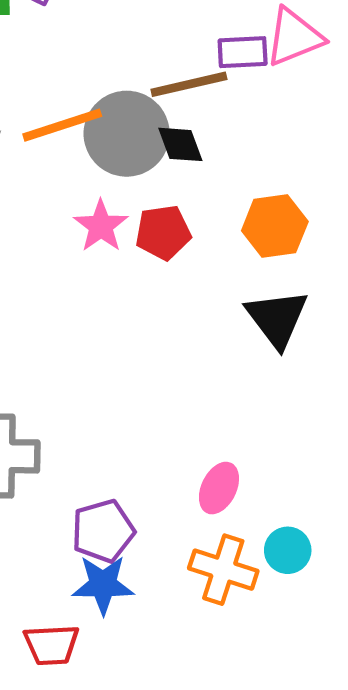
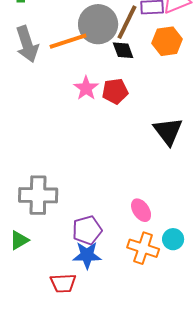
brown line: (189, 84) -> (127, 22), turned -51
gray circle: (127, 134) -> (98, 24), moved
orange hexagon: (275, 226) -> (167, 41), moved
pink ellipse: (219, 488) -> (141, 210), turned -60

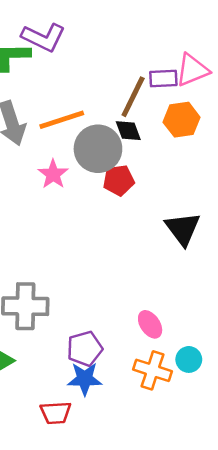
gray circle: (98, 24) -> (98, 149), moved
pink star: (86, 88) -> (53, 174), moved

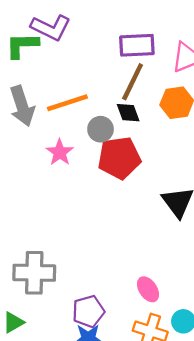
purple rectangle: (163, 79) -> (137, 45), moved, size x1.4
gray circle: (98, 149) -> (101, 129), size x0.6
red pentagon: (119, 180) -> (119, 158), size x1.5

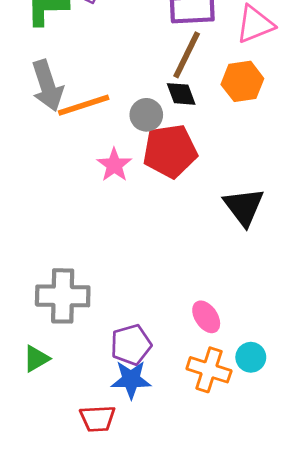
orange line: (67, 103) -> (84, 105), moved
pink star: (60, 152) -> (114, 165), moved

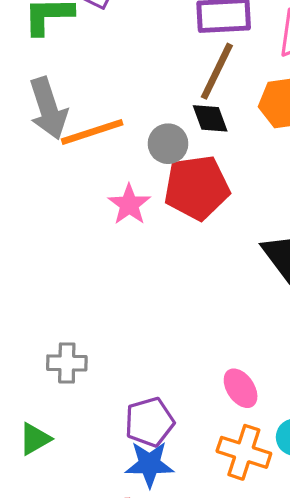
gray cross: (63, 296) -> (67, 363), size x0.6

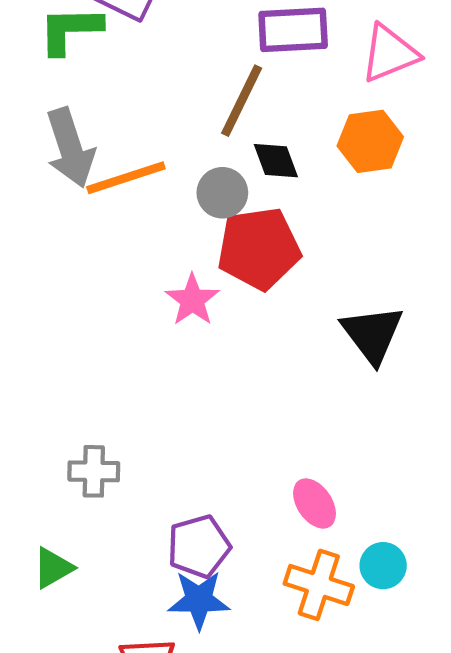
brown line: (217, 71) -> (242, 101), moved
pink star: (129, 204) -> (192, 300), moved

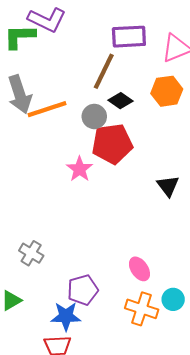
black diamond: (276, 161) -> (121, 101), turned -35
black triangle: (372, 334) -> (168, 186), size x0.7
gray cross: (94, 471) -> (31, 253), turned 30
blue star: (199, 600) -> (66, 316), moved

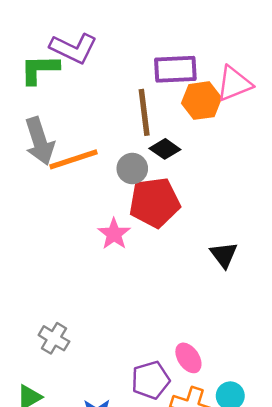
brown line: (104, 71) -> (144, 112), turned -33
orange hexagon: (167, 91) -> (202, 101), moved
purple pentagon: (83, 290) -> (151, 380), moved

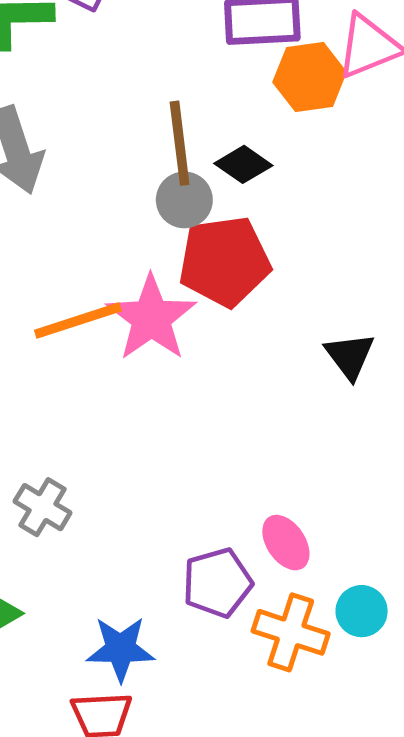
brown line: (144, 112) -> (180, 143), moved
orange line: (74, 159) -> (78, 320), moved
pink star: (114, 234) -> (151, 318), size x1.5

